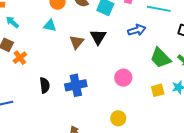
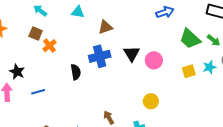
black triangle: (98, 37) -> (132, 54), moved
brown triangle: (77, 42) -> (105, 27), turned 35
blue cross: (76, 85) -> (100, 56), moved

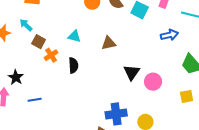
cyan arrow: (40, 11) -> (26, 25), moved
cyan triangle: (78, 12) -> (74, 36), moved
blue cross: (100, 56) -> (116, 114), moved
black semicircle: (76, 72) -> (73, 65), moved

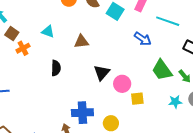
blue arrow: (169, 35) -> (143, 39), turned 42
black semicircle: (73, 65) -> (56, 68), moved
yellow square: (187, 96) -> (137, 99), moved

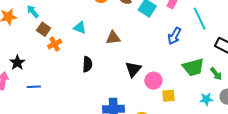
cyan line: (168, 21) -> (200, 19), turned 45
blue arrow: (143, 39) -> (174, 36), turned 84
green trapezoid: (162, 70) -> (193, 67), turned -70

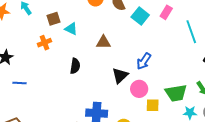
brown square: (44, 29) -> (54, 19), moved, turned 32
blue arrow: (174, 36) -> (144, 61), moved
green trapezoid: (193, 67) -> (176, 93), moved

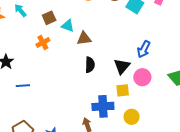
brown triangle: (103, 42) -> (84, 38), moved
black semicircle: (75, 66) -> (90, 65), moved
yellow square: (153, 105) -> (123, 90), moved

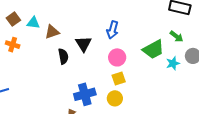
orange cross: (43, 43) -> (13, 45), turned -32
black triangle: (122, 66) -> (83, 44), moved
yellow square: (123, 90) -> (119, 79), moved

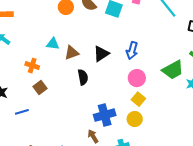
brown square: (13, 19) -> (40, 88), moved
black triangle: (83, 44) -> (101, 54), moved, turned 30
yellow square: (119, 79) -> (138, 99), turned -32

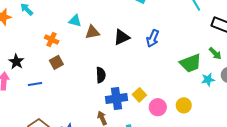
black semicircle: (83, 77) -> (101, 75), moved
pink circle: (137, 78) -> (158, 107), moved
yellow square: (138, 99) -> (139, 95), moved
yellow circle: (135, 119) -> (184, 105), moved

